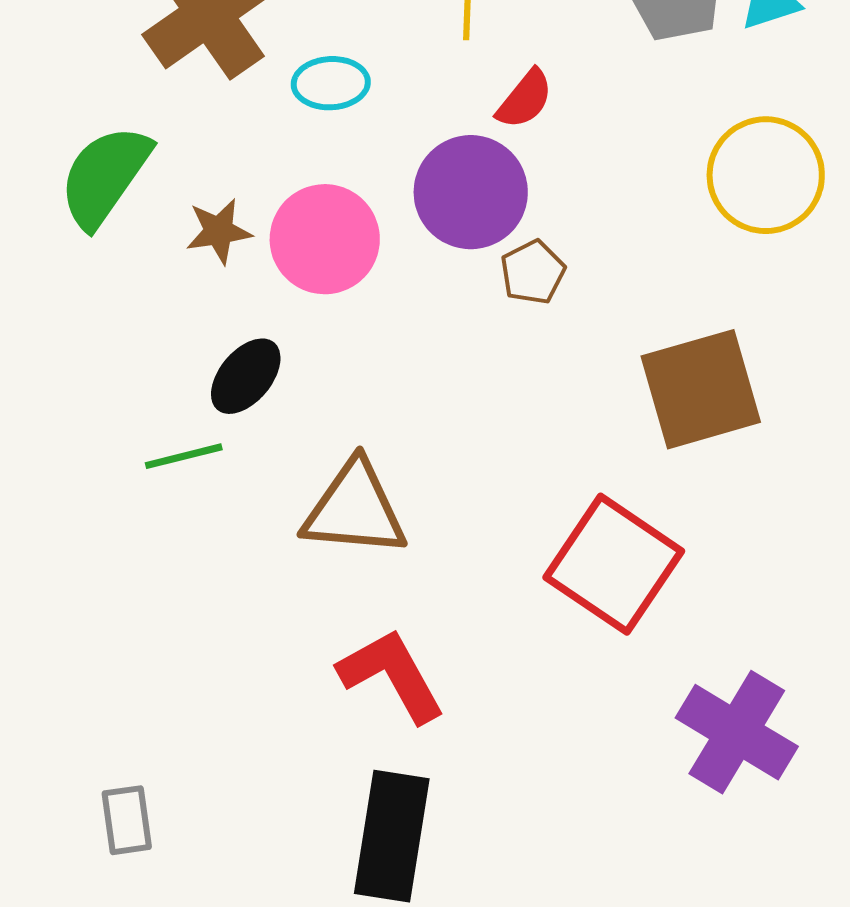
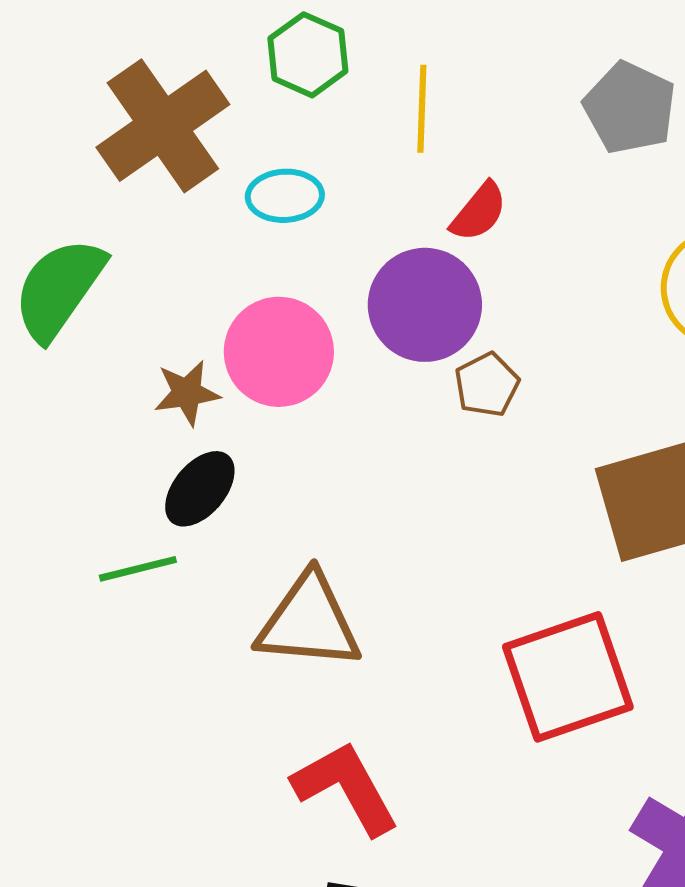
brown star: (219, 231) -> (187, 393), moved
red square: (614, 564) -> (568, 677), turned 37

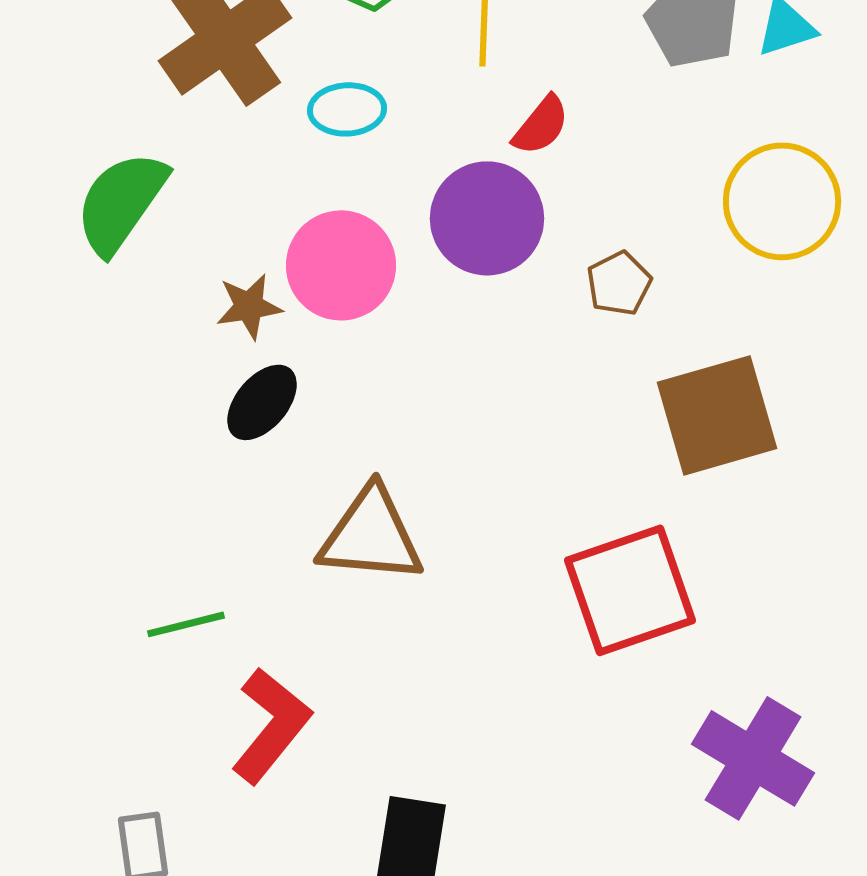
brown pentagon: (487, 385) -> (619, 283), moved
green line: (138, 569) -> (186, 624), moved
red L-shape: (346, 788) -> (271, 725), moved, turned 68

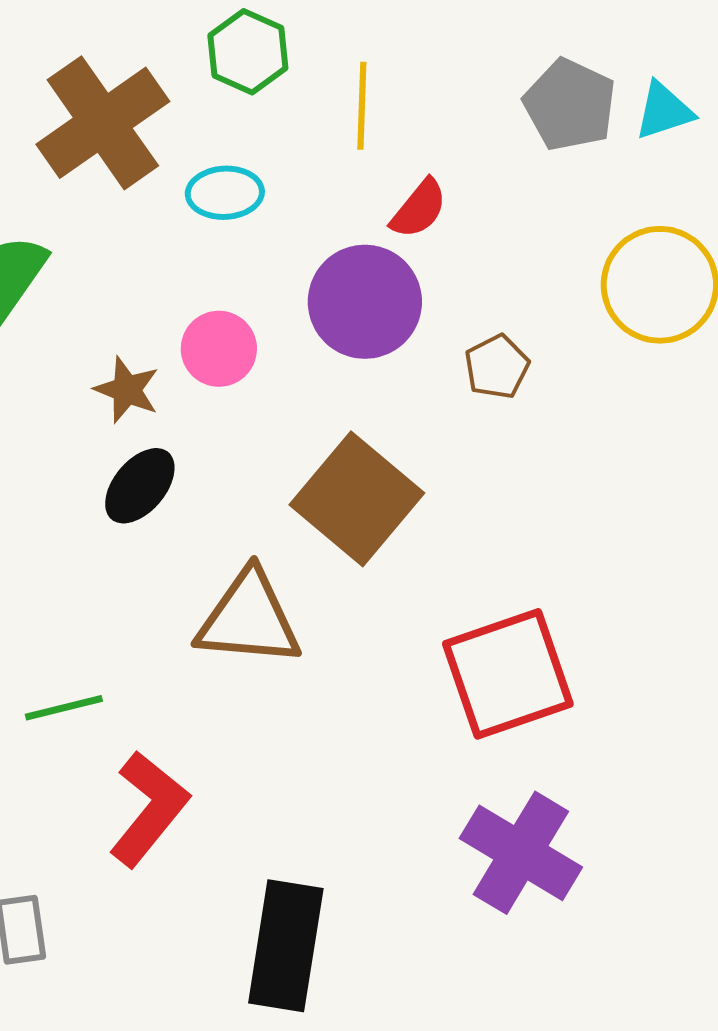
pink circle: (341, 265) -> (219, 349), size x0.7
brown star: (249, 306) -> (127, 390), turned 30
brown square: (717, 415) -> (357, 499), moved, turned -34
purple cross: (753, 758) -> (521, 853), moved

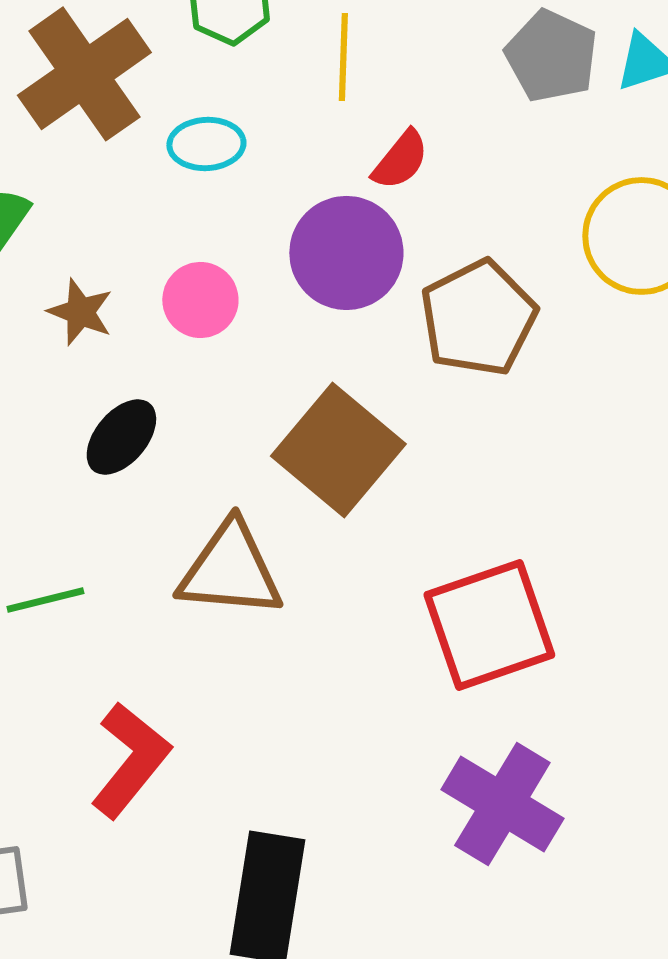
brown pentagon: (497, 367) -> (478, 318), size x1.8
brown star: (127, 390) -> (80, 312), moved
green line: (64, 708) -> (45, 600), moved

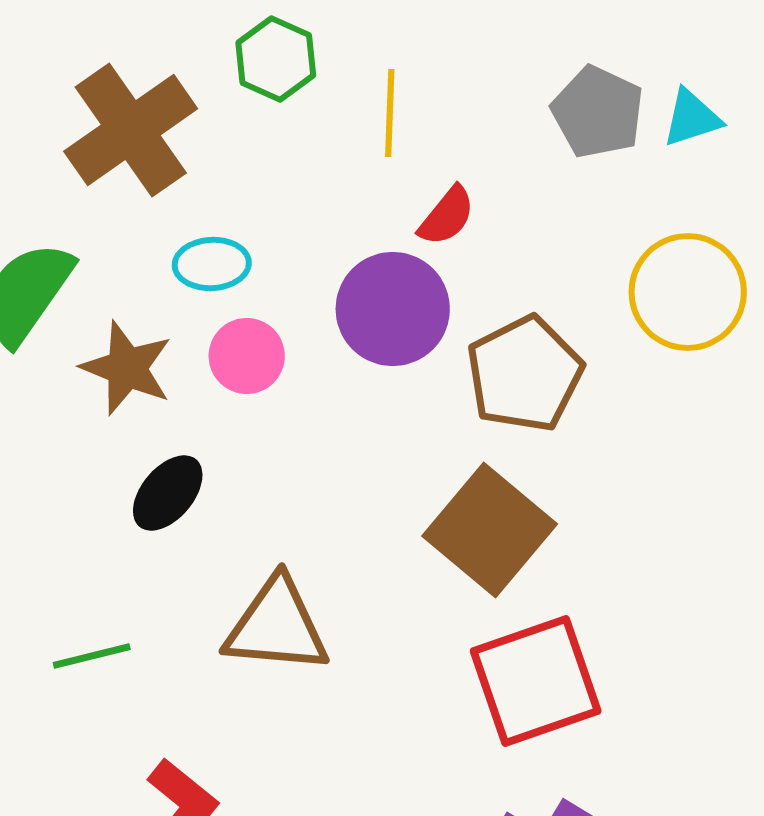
cyan ellipse: (206, 144) -> (212, 264), moved
brown star: (80, 312) -> (127, 368), size x1.4
brown square: (338, 450) -> (490, 530), moved

